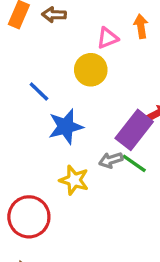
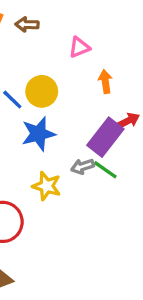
orange arrow: (141, 26) -> (105, 82), moved
yellow circle: (91, 70) -> (42, 91), moved

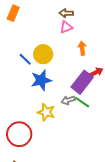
brown arrow: (27, 24) -> (66, 13), moved

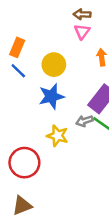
orange rectangle: (13, 13) -> (17, 47), moved
pink triangle: (66, 27) -> (82, 32), turned -32
blue line: (25, 59) -> (18, 71), moved

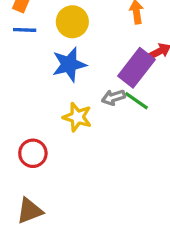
blue line: (18, 71) -> (25, 30), turned -42
red circle: (24, 163) -> (33, 153), size x0.7

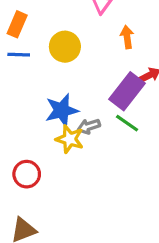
blue star: (69, 64) -> (62, 110), moved
gray arrow: (113, 97) -> (89, 126), moved

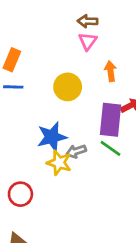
yellow circle: (65, 47) -> (68, 87), moved
purple rectangle: (127, 91) -> (110, 120), turned -32

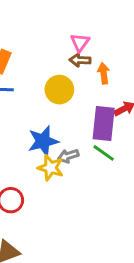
brown arrow: (88, 21) -> (80, 60), moved

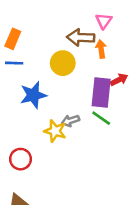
pink triangle: (80, 42) -> (104, 21), moved
brown arrow: (80, 60) -> (81, 37), size x1.5
blue star: (43, 141) -> (33, 95), moved

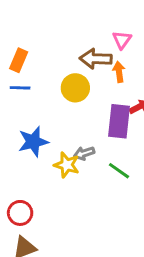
blue star: (33, 95) -> (33, 142), moved
green line: (101, 118) -> (119, 171), moved
red circle: (20, 159) -> (20, 213), moved

